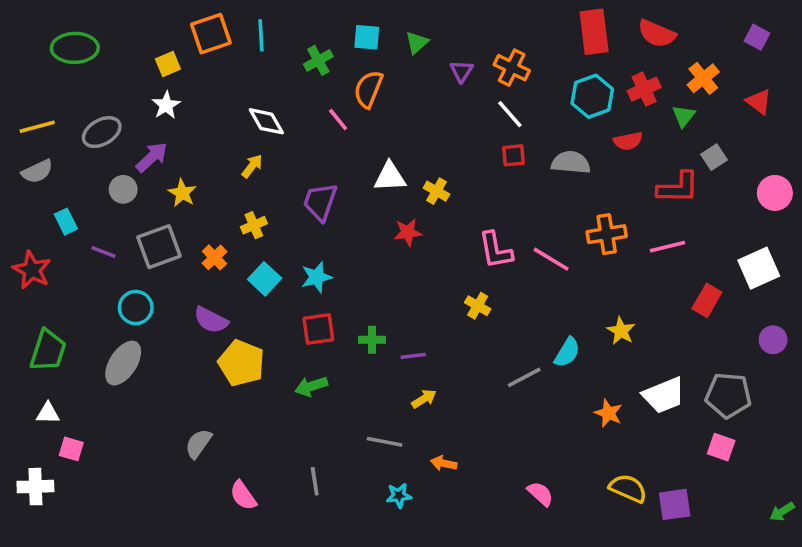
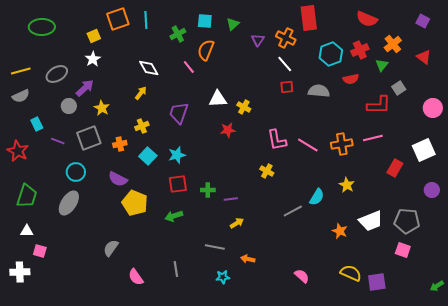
red rectangle: (594, 32) -> (309, 18), moved
orange cross: (607, 234) -> (342, 144), moved
orange cross: (214, 257) -> (120, 144), turned 32

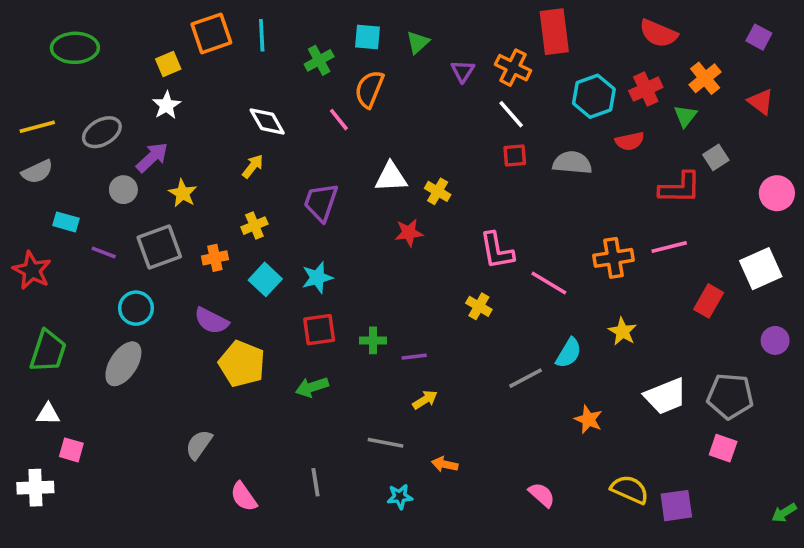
cyan rectangle: (37, 124) -> (66, 222), turned -48
pink line: (308, 145) -> (549, 283), moved
orange star: (340, 231) -> (588, 419), moved

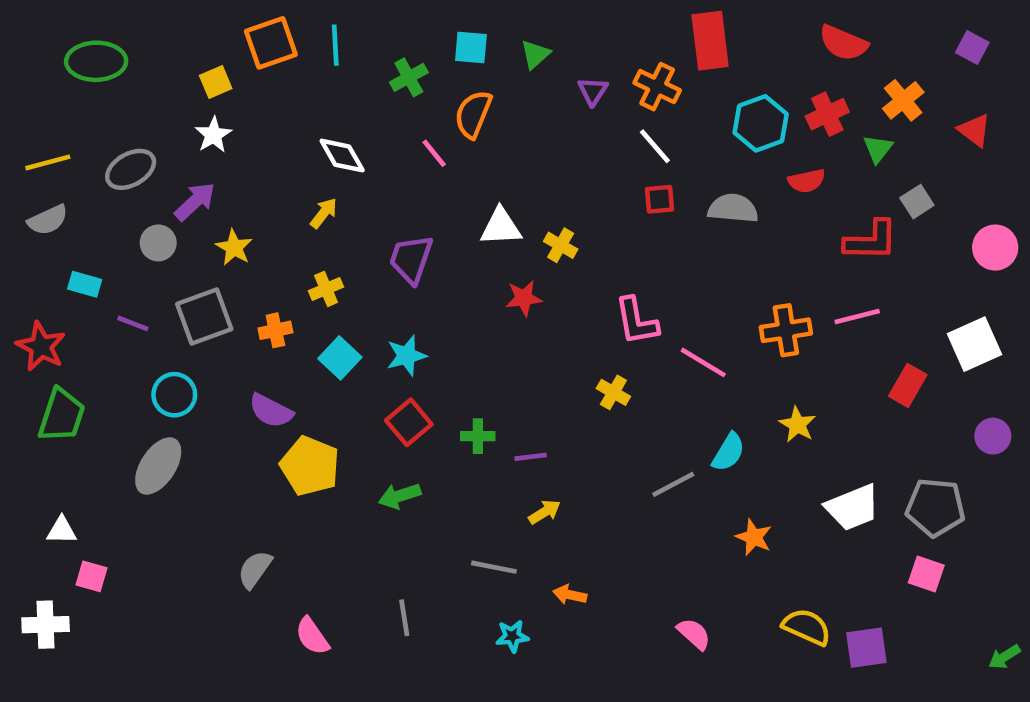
red square: (319, 330) -> (409, 422), turned -32
green trapezoid: (48, 351) -> (62, 415), moved

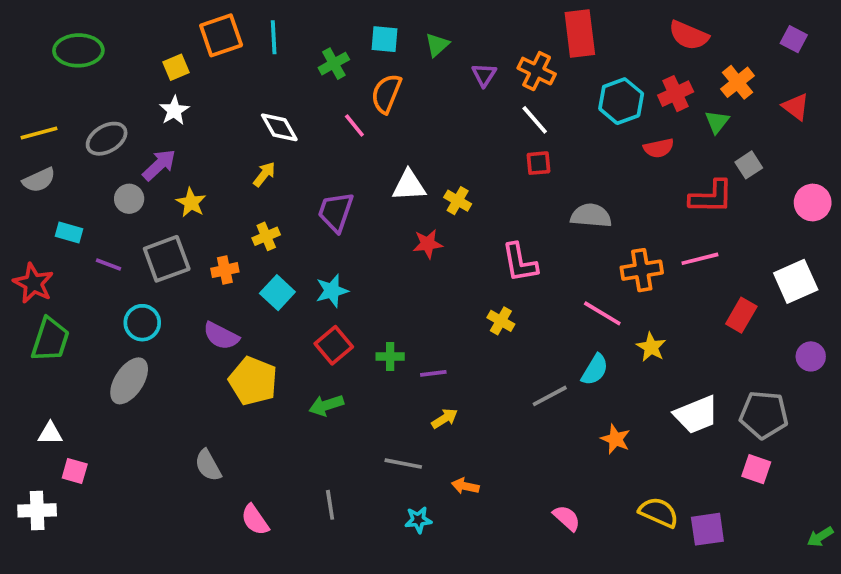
gray semicircle: (733, 208) -> (591, 216), moved
pink line: (703, 362) -> (602, 313), moved
gray semicircle: (255, 569) -> (208, 465), turned -64

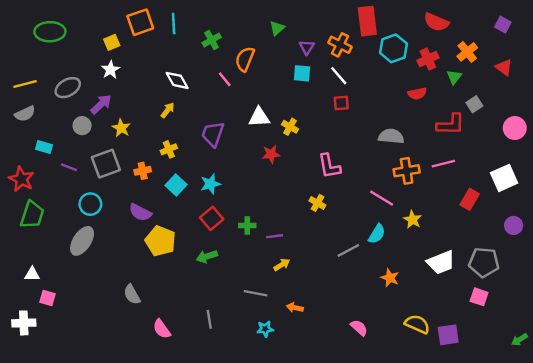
cyan square: (384, 39) -> (302, 73), moved
cyan hexagon: (621, 101) -> (393, 48), moved
gray semicircle: (591, 216) -> (391, 136), moved

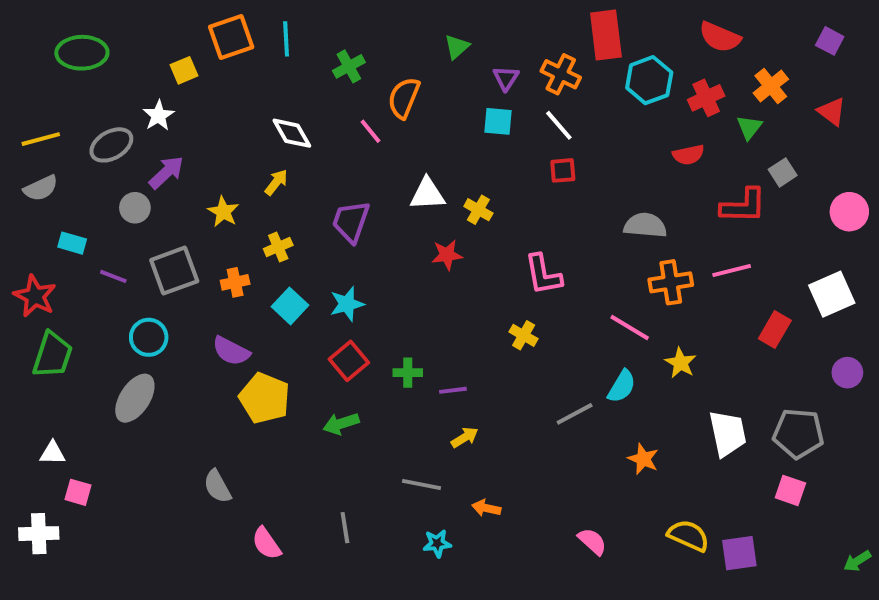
white star: (111, 70) -> (158, 116), moved
yellow star: (121, 128) -> (223, 212), moved
white trapezoid: (441, 262) -> (728, 433), turned -80

